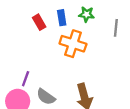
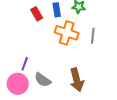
gray line: (116, 28) -> (93, 36), moved

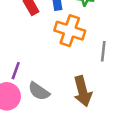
gray line: (93, 36) -> (103, 51), moved

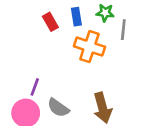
gray line: (103, 51) -> (123, 30), moved

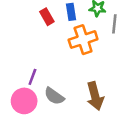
orange cross: (89, 47) -> (83, 40), turned -36

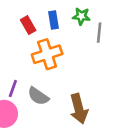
orange cross: (83, 40) -> (47, 54), moved
gray semicircle: (54, 96) -> (38, 96), moved

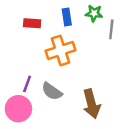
red rectangle: (28, 25) -> (32, 23), moved, turned -56

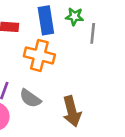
blue rectangle: (67, 17) -> (46, 20), size x1.5
orange cross: (61, 50) -> (39, 55), turned 32

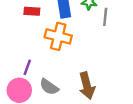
gray semicircle: (30, 98) -> (49, 87), moved

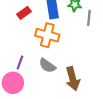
red rectangle: (32, 11) -> (24, 13), turned -40
gray semicircle: (49, 87) -> (47, 66), moved

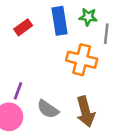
orange cross: (47, 35) -> (82, 60), moved
gray semicircle: (47, 66) -> (48, 109), moved

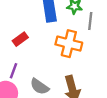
red rectangle: (23, 27) -> (20, 39), moved

